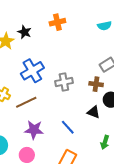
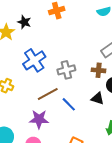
brown line: (26, 102) -> (48, 94), moved
blue line: (68, 127) -> (69, 104), moved

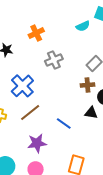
gray cross: (66, 70) -> (54, 60), moved
brown line: (48, 94) -> (30, 113), moved

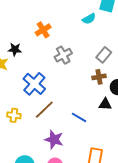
purple star: (37, 143) -> (54, 139), turned 30

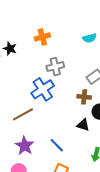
blue cross: (34, 84) -> (43, 89), moved
blue line: (79, 117) -> (57, 145), moved

